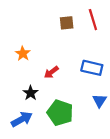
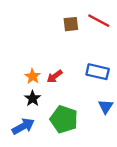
red line: (93, 20) -> (99, 21), turned -45
orange star: (23, 54) -> (33, 76), moved

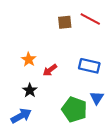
orange star: (33, 76) -> (29, 59), moved
green pentagon: (64, 119) -> (74, 109), moved

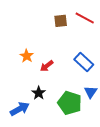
blue rectangle: (89, 66) -> (84, 62), turned 30
black star: (30, 90) -> (39, 93), moved

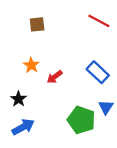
brown square: (61, 21) -> (37, 24), moved
black star: (39, 93) -> (18, 99), moved

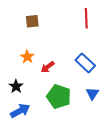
red line: (99, 21) -> (86, 18), turned 60
green pentagon: (81, 120) -> (59, 97), moved

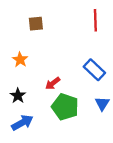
orange star: (27, 57) -> (20, 60), moved
red arrow: (48, 67) -> (53, 83), moved

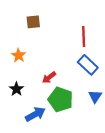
red line: (95, 20) -> (84, 37), moved
blue arrow: (22, 123) -> (35, 114), moved

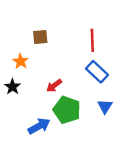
brown square: (33, 22) -> (40, 37), moved
black star: (16, 89) -> (12, 87), moved

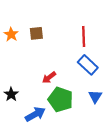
orange star: (21, 61) -> (11, 34), moved
black star: (12, 87) -> (11, 94), moved

